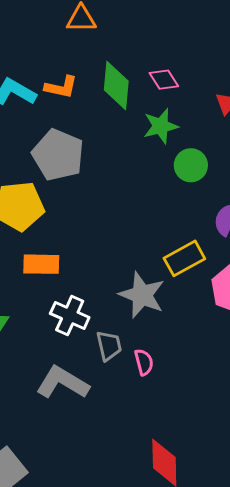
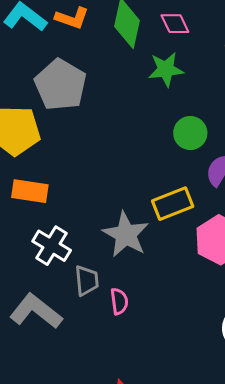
green circle: (191, 165) -> (190, 133), moved

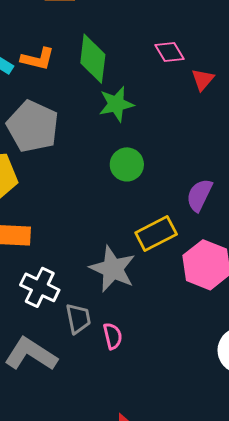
pink diamond: (175, 24) -> (170, 52), moved
green star: (166, 69) -> (116, 104), moved
green circle: (190, 133) -> (127, 164), moved

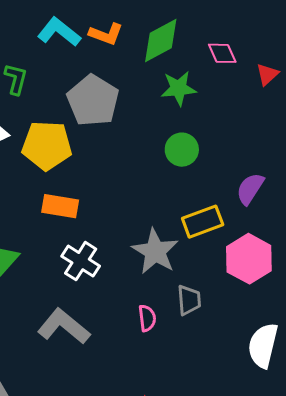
pink diamond: (170, 52) -> (222, 53), moved
green diamond: (93, 59) -> (161, 40), turned 48
gray trapezoid: (78, 319) -> (189, 300), moved

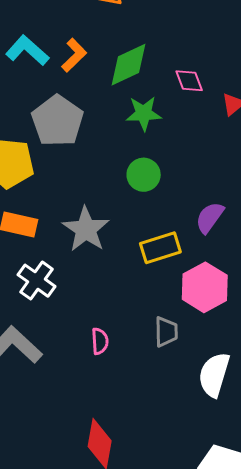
orange L-shape: (106, 34) -> (74, 55), turned -68
gray star: (155, 251) -> (86, 229), moved
gray trapezoid: (189, 300) -> (166, 332), moved

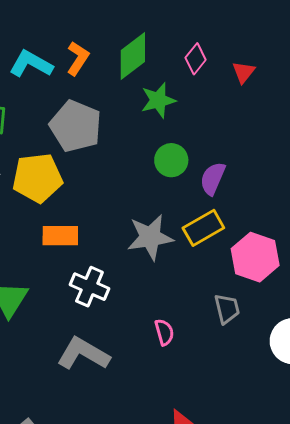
pink diamond: (189, 81) -> (196, 59), turned 72
purple semicircle: (210, 217) -> (213, 178), moved
gray star: (86, 229) -> (150, 237), moved, turned -30

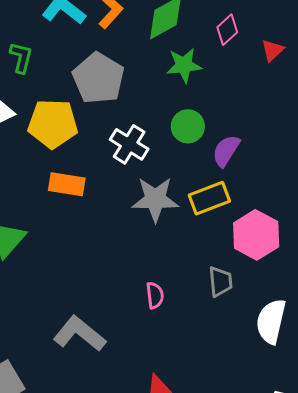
white cross: (89, 287) -> (129, 144), moved
gray L-shape: (83, 354) -> (80, 334), moved

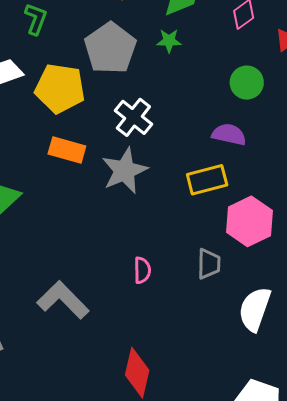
green star: (184, 65) -> (169, 41), moved, size x0.7
green circle: (188, 126) -> (247, 83), moved
purple semicircle: (226, 151) -> (229, 134), turned 64
gray star: (155, 199) -> (125, 171), moved, turned -30

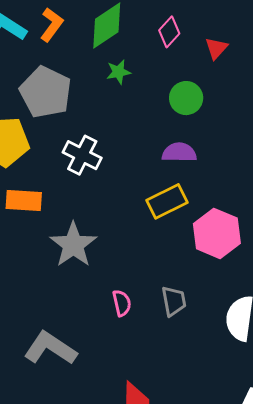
green star: (169, 41) -> (118, 72), moved
gray star: (125, 171) -> (73, 245), moved
gray trapezoid: (209, 264) -> (174, 301), moved

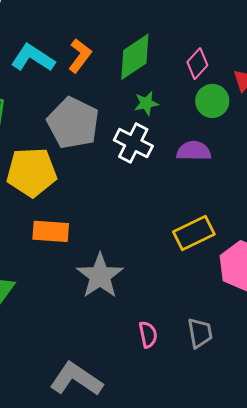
green circle: (186, 98) -> (212, 101), moved
purple semicircle: (179, 153) -> (194, 151), moved
white cross: (82, 155) -> (133, 143), moved

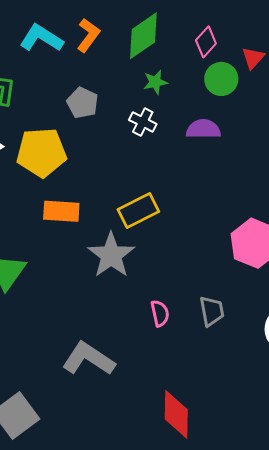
gray pentagon: (73, 123) -> (82, 103), size x0.6
white cross: (133, 143) -> (143, 122), size x0.7
yellow rectangle: (194, 233) -> (138, 210), moved

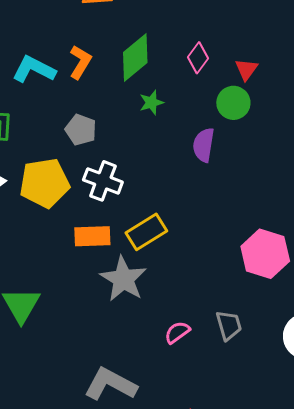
green circle: (221, 79) -> (233, 103), moved
white cross: (143, 122) -> (103, 181), moved, size x1.4
purple semicircle: (203, 129) -> (204, 145), turned -76
orange rectangle: (61, 211) -> (92, 236), moved
pink semicircle: (160, 313) -> (177, 332), turned -108

